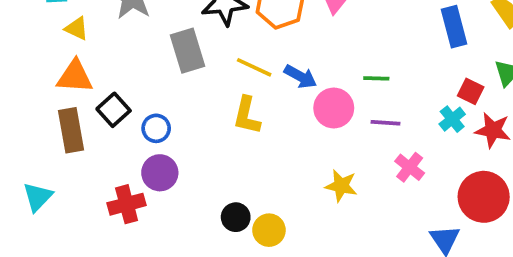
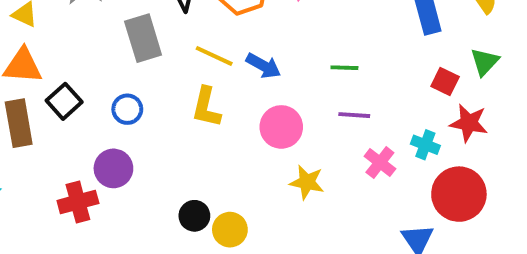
pink circle: (334, 108) -> (281, 127), moved
cyan cross: (452, 119) -> (425, 145), moved, turned -30
blue circle: (156, 128) -> (127, 109), moved

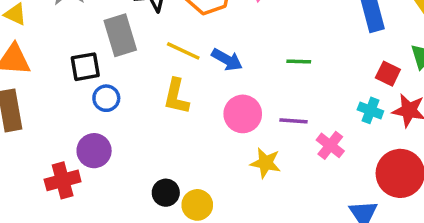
black square: (64, 101) -> (85, 67), moved, turned 32
purple line: (354, 115) -> (293, 121), moved
cyan cross: (425, 145) -> (370, 110), moved

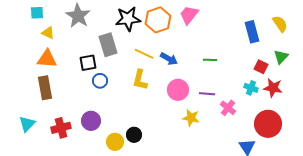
purple circle: (94, 151) -> (91, 121), moved
red cross: (63, 180) -> (61, 128), moved
yellow circle: (197, 205) -> (115, 142), moved

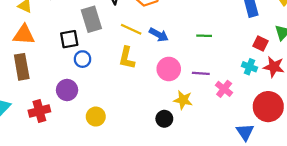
purple circle: (91, 121) -> (67, 90), moved
black circle: (134, 135) -> (164, 119), moved
yellow circle: (115, 142) -> (96, 117), moved

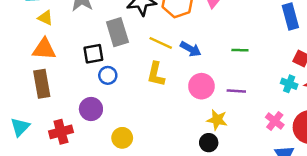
pink cross: (224, 89) -> (275, 121), moved
black circle: (164, 119) -> (209, 143), moved

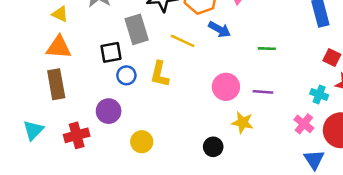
blue arrow: (191, 49) -> (220, 29), moved
yellow L-shape: (156, 74) -> (160, 74), moved
cyan cross: (289, 84) -> (319, 94), moved
black circle: (209, 143) -> (213, 147), moved

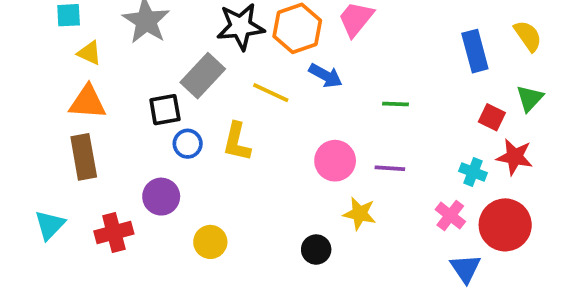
gray rectangle: (137, 29) -> (203, 76), turned 60

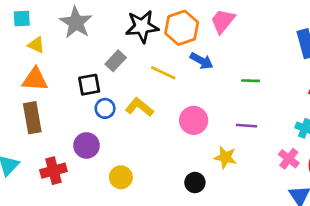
gray rectangle: (203, 76) -> (116, 61), size x0.7
yellow L-shape: (237, 142) -> (139, 107), turned 116
pink circle: (335, 161) -> (194, 120), moved

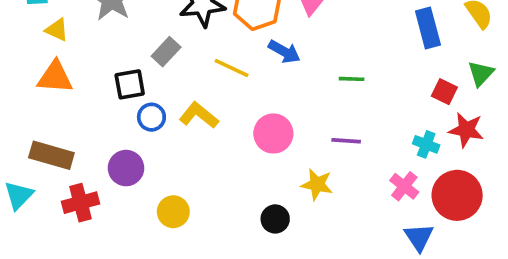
brown rectangle: (32, 118) -> (51, 155), moved, turned -64

